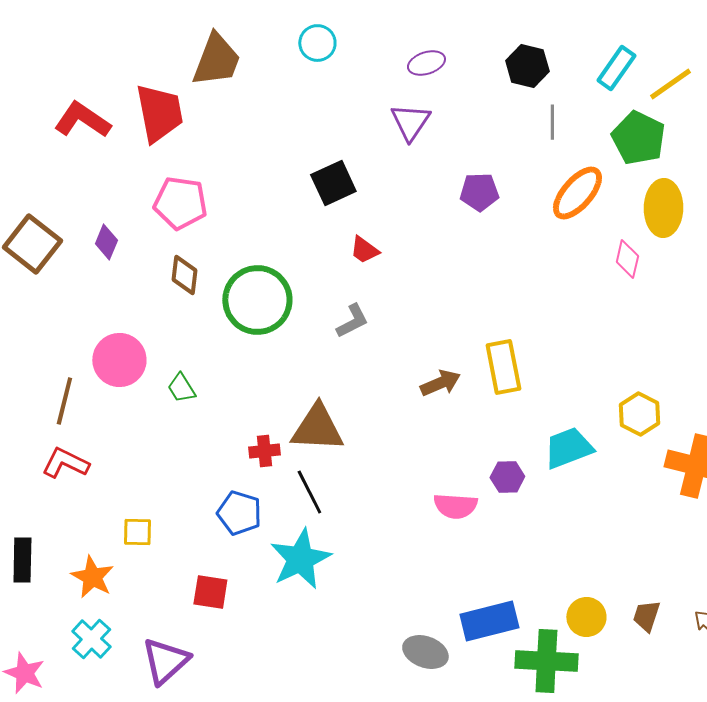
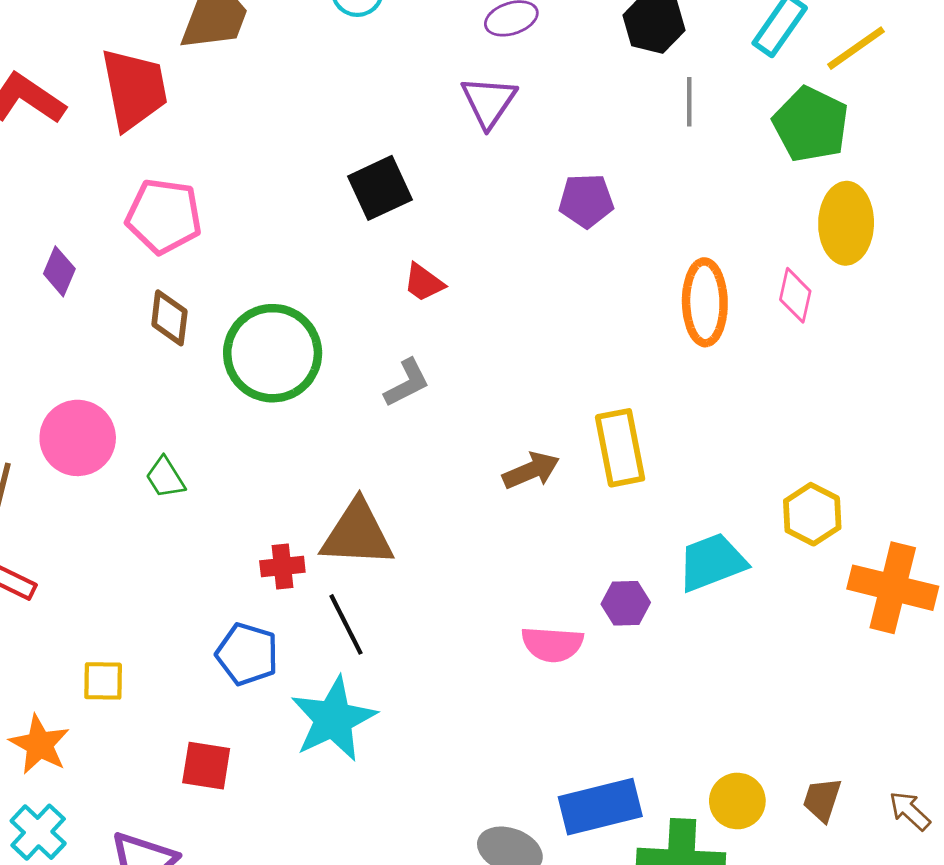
orange ellipse: (577, 193) -> (705, 302), moved, turned -42

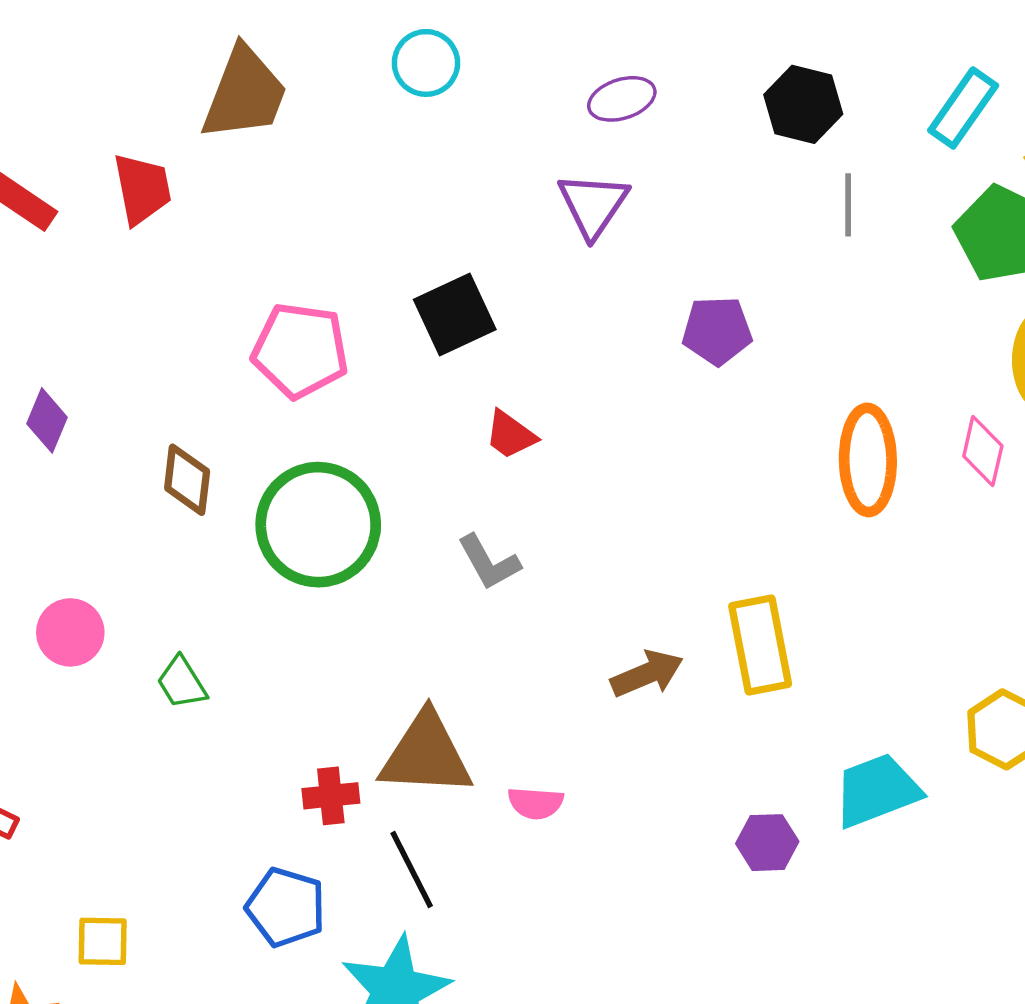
red trapezoid: (134, 89) -> (142, 189), size x0.7
pink pentagon: (164, 216) -> (300, 350), moved
gray L-shape: (407, 383) -> (489, 562), turned 88
pink circle: (78, 438) -> (70, 632), size x0.7
pink semicircle: (552, 644) -> (536, 803), moved, size x0.7

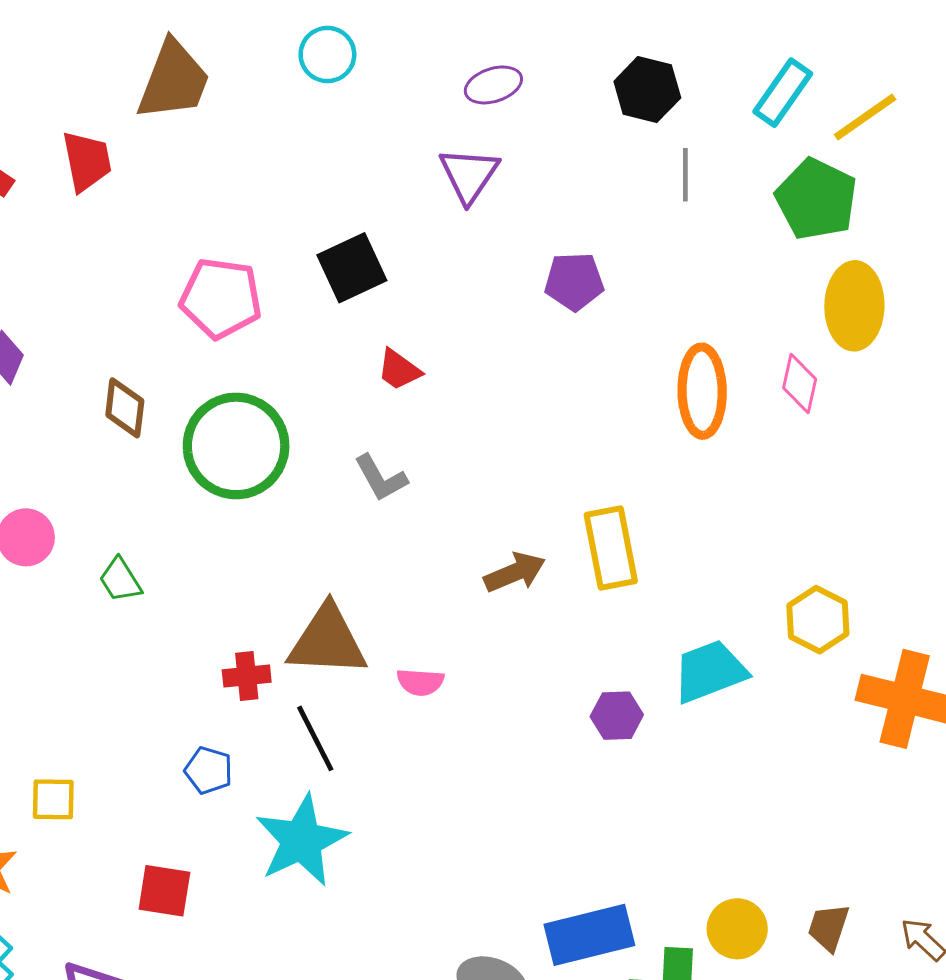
blue pentagon: (286, 907) -> (209, 770), size x0.7

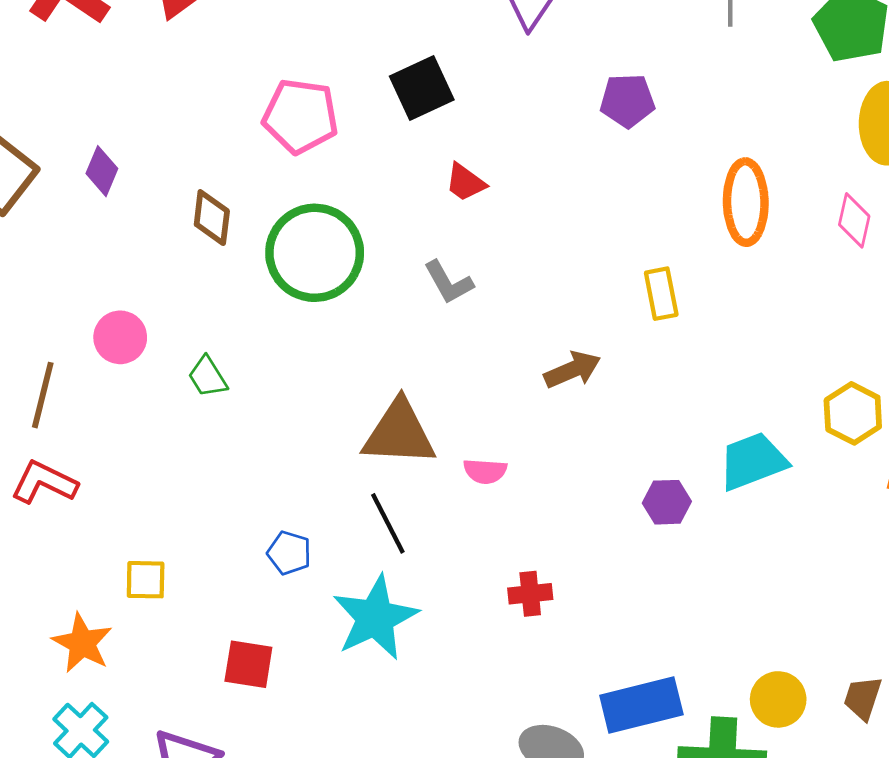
pink diamond: (800, 384) -> (854, 220), moved
yellow rectangle: (611, 548) -> (661, 294), moved, size x0.7
red cross: (247, 676) -> (530, 594), moved

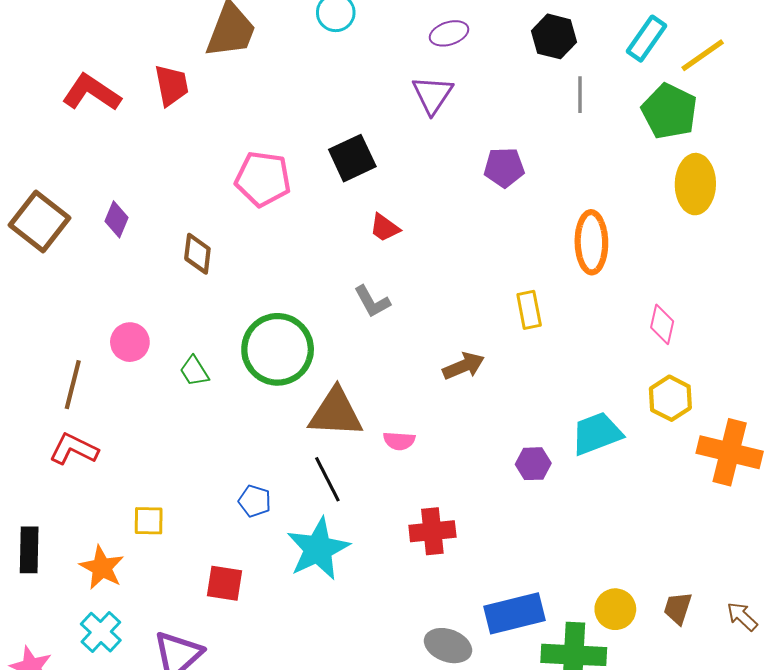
pink diamond: (854, 220) -> (662, 324), moved
green circle: (315, 253) -> (278, 349), moved
red cross: (530, 594) -> (432, 531), size x1.4

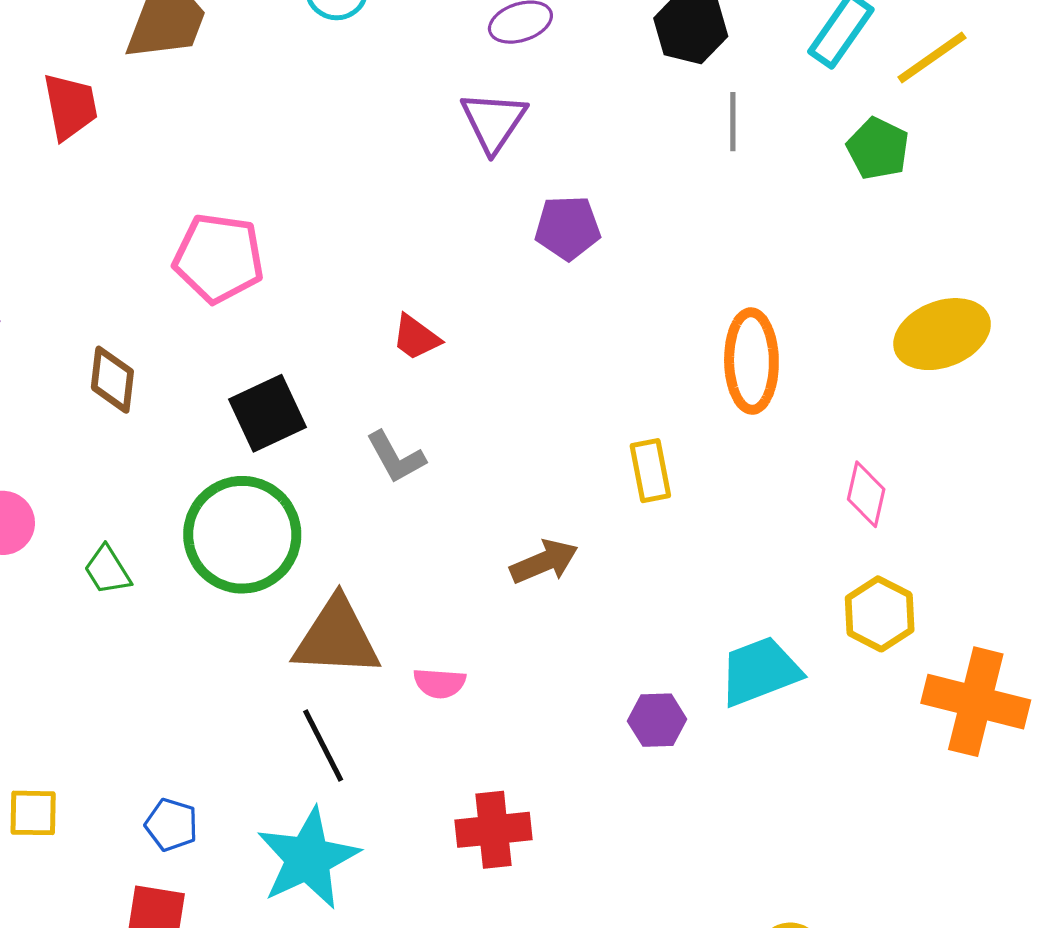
green pentagon: (669, 111) -> (878, 149), size x0.7
black square: (352, 158) -> (268, 413), moved
purple pentagon: (504, 167) -> (568, 228), moved
yellow ellipse: (695, 184) -> (942, 334), moved, turned 68
blue pentagon: (255, 501) -> (171, 825), moved

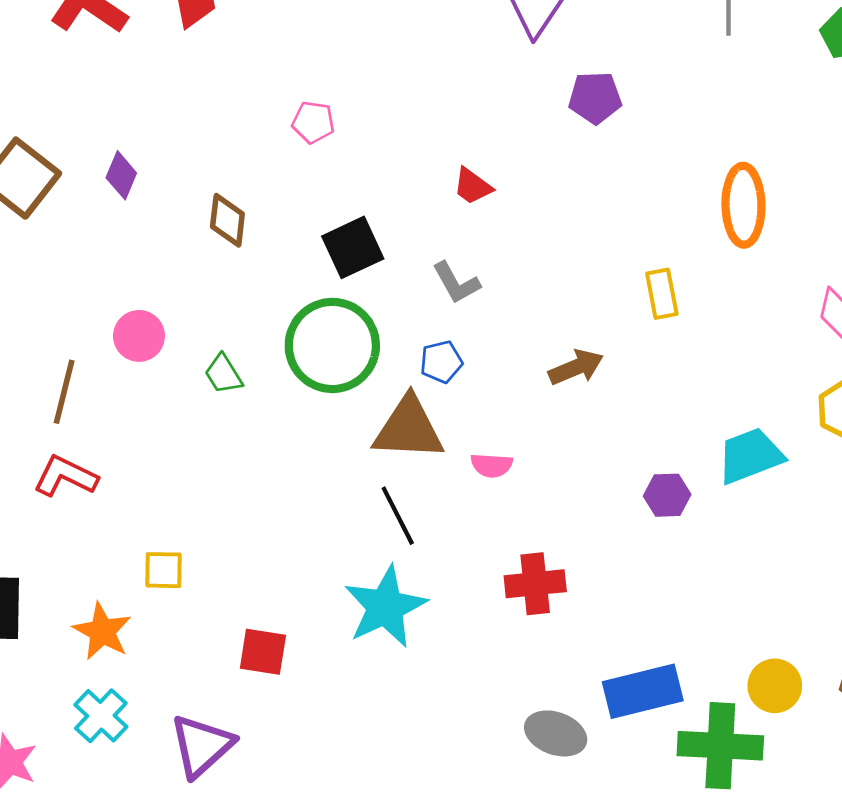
pink pentagon: (219, 258) -> (313, 122), size x0.6
blue pentagon: (171, 825) -> (441, 362), moved, turned -30

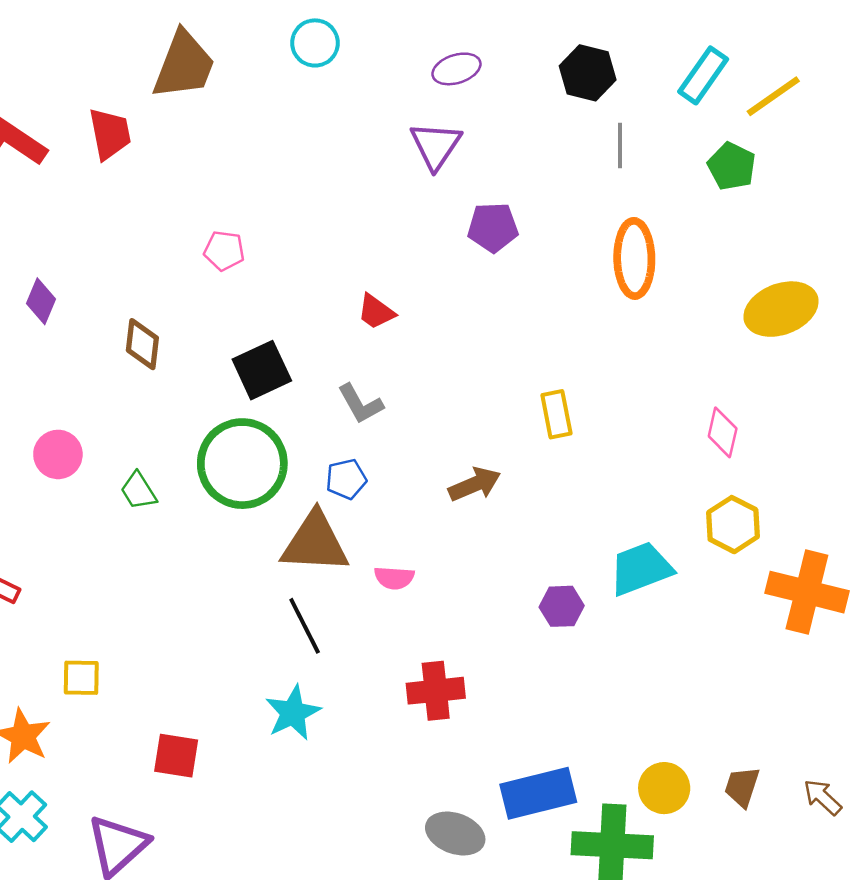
orange ellipse: (743, 205) -> (634, 258), moved
cyan star: (385, 607) -> (293, 713), size x0.7

